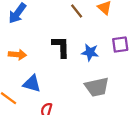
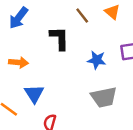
black L-shape: (61, 47) -> (59, 38), moved
blue triangle: (32, 84) -> (34, 94), turned 42

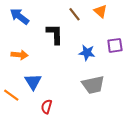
blue arrow: (18, 18) -> (20, 16), turned 90

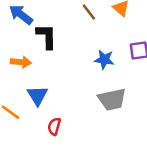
black L-shape: (55, 34) -> (47, 36), moved

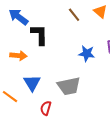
gray trapezoid: (112, 99) -> (69, 86), moved

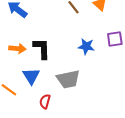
black L-shape: (39, 35) -> (42, 49), moved

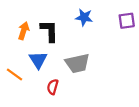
blue star: (86, 46) -> (84, 17), moved
orange arrow: (17, 49) -> (24, 31), turned -77

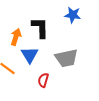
orange arrow: (24, 31) -> (16, 37), moved

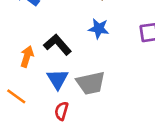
black L-shape: (40, 28) -> (58, 45), turned -40
blue triangle: (30, 55) -> (58, 79), moved

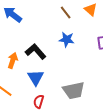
gray trapezoid: (91, 83) -> (74, 91), moved

